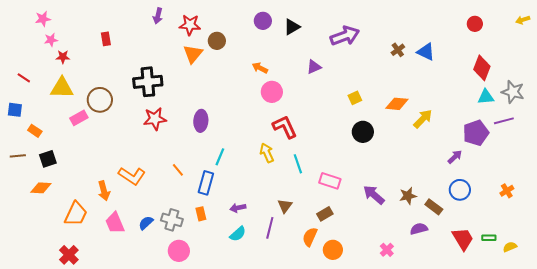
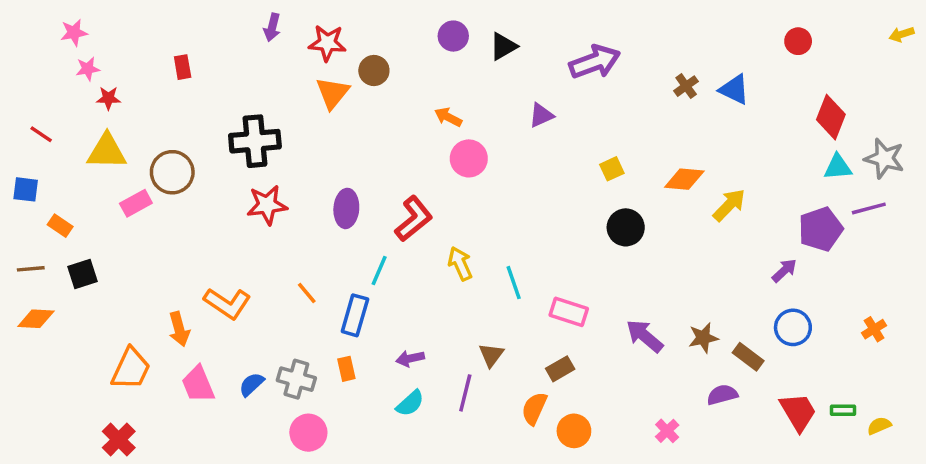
red circle: (475, 24) -> (798, 41), moved
red L-shape: (285, 127) -> (414, 219), moved, turned 76
orange diamond: (41, 188) -> (36, 319), moved

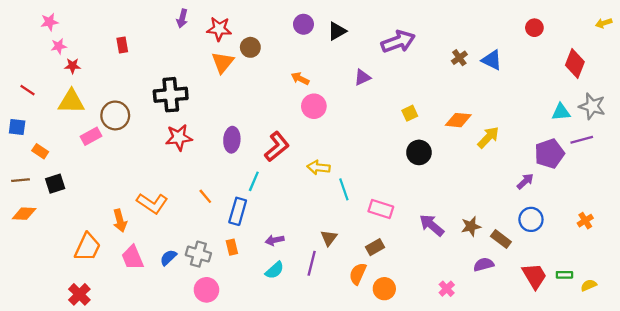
red diamond: (831, 117) -> (575, 64), moved
yellow arrow: (460, 264) -> (318, 167), moved, turned -60

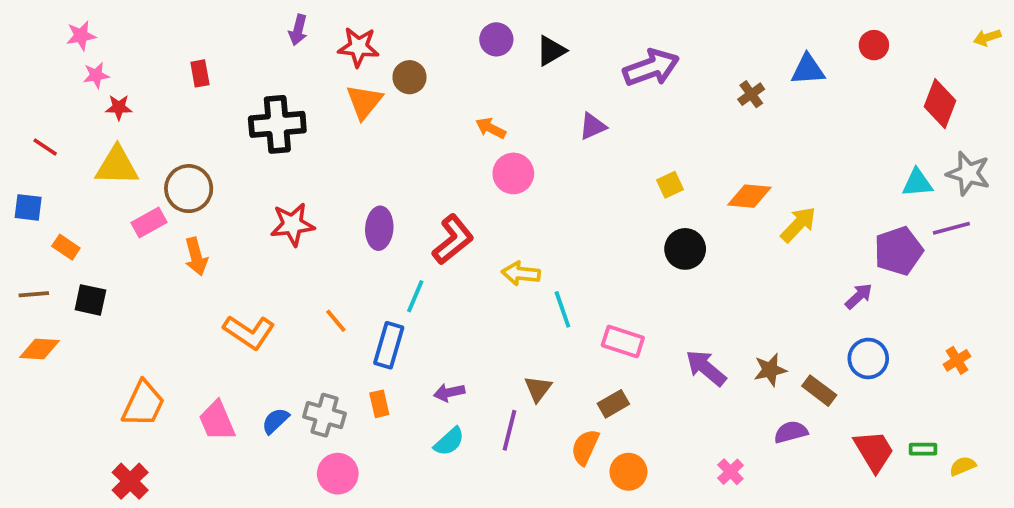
blue triangle: (492, 60) -> (808, 70), moved, turned -30
black cross: (171, 95) -> (277, 124), moved
black square: (55, 184) -> (90, 300), turned 30
orange arrow: (120, 221) -> (196, 257), moved

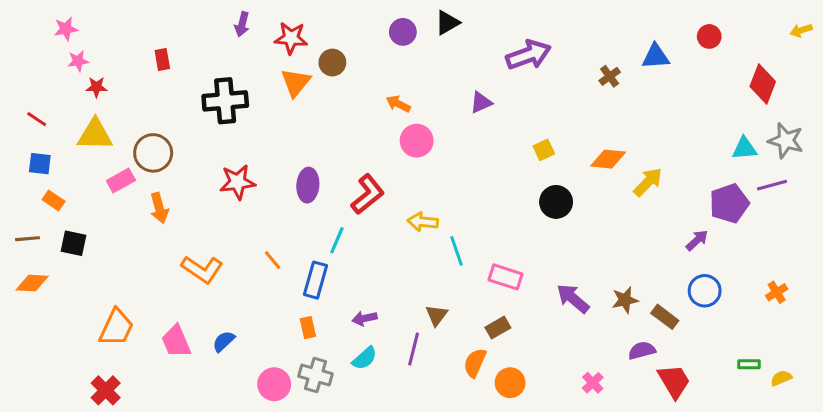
black triangle: (551, 51) -> (447, 23), moved
blue square: (28, 207) -> (40, 164), moved
gray cross: (325, 415) -> (316, 375), moved
red trapezoid: (874, 451) -> (674, 381), moved

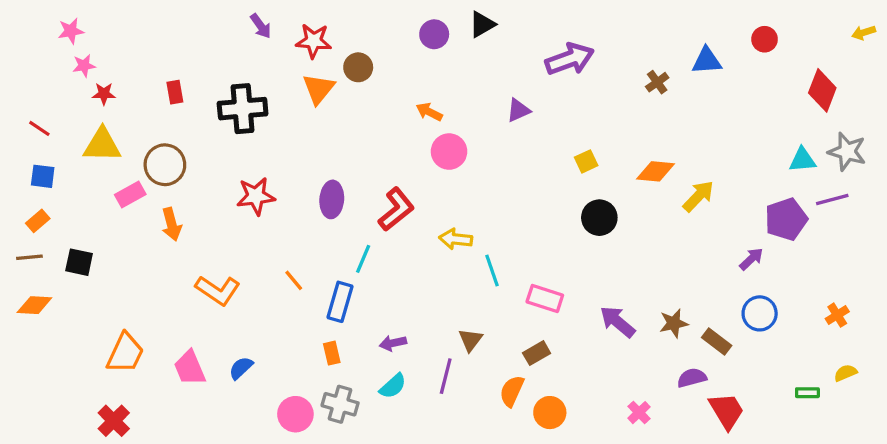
purple arrow: (242, 24) -> (261, 26), turned -50
red rectangle: (162, 59) -> (175, 92), moved
orange rectangle: (54, 200) -> (38, 221), moved, turned -75
yellow semicircle: (781, 378) -> (845, 373), moved

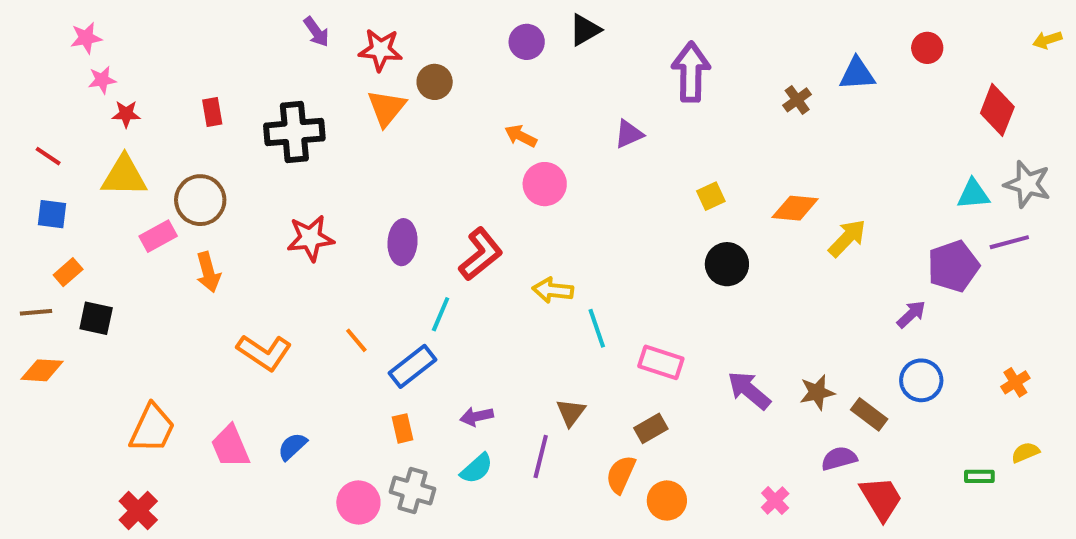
purple arrow: (570, 59) -> (691, 72), turned -69
orange rectangle: (38, 221) -> (68, 272), moved
blue rectangle: (340, 302) -> (413, 366), turned 36

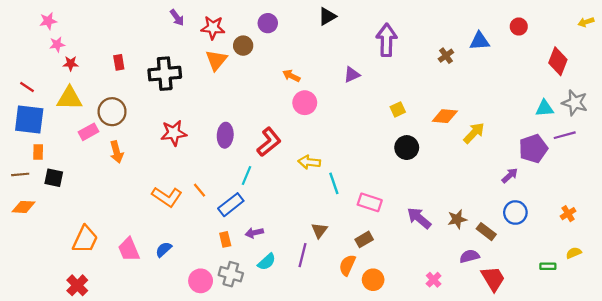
purple circle: (527, 42) -> (268, 23), moved
blue square: (52, 214) -> (29, 120), size x1.8
orange rectangle: (68, 272) -> (38, 152), turned -48
orange L-shape: (264, 352) -> (167, 197), moved
purple arrow: (477, 416) -> (254, 233), moved

